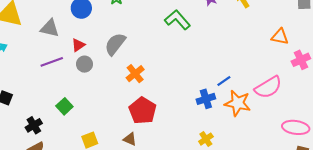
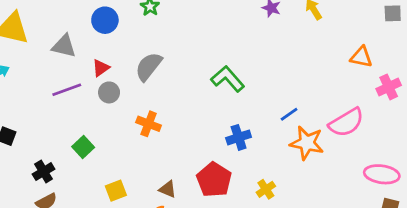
green L-shape: (177, 20) -> (228, 79), moved
orange cross: (135, 74) -> (149, 124), moved, turned -30
blue cross: (206, 99) -> (239, 137), moved
red pentagon: (143, 111) -> (214, 180), moved

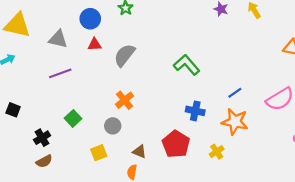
red triangle: (101, 68) -> (95, 44), moved, turned 32
gray circle: (109, 92) -> (113, 126), moved
orange cross: (149, 124) -> (125, 100), turned 30
blue cross: (239, 137) -> (195, 111), turned 30
orange star: (307, 143) -> (235, 122), moved

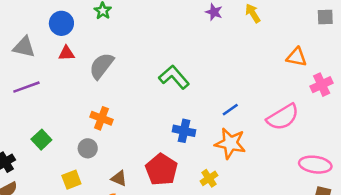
orange cross: (125, 100) -> (101, 118), turned -30

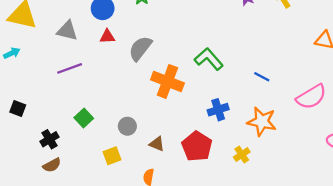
blue line: (230, 110) -> (262, 77), moved, turned 63
orange cross: (101, 118) -> (167, 81), moved, size x1.5
blue cross: (184, 131) -> (218, 110), turned -30
brown triangle: (119, 178) -> (157, 144), moved

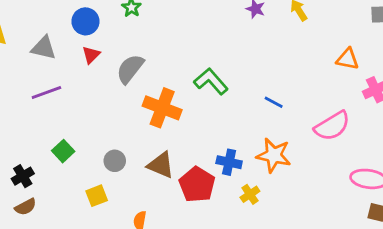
red triangle: (107, 37) -> (91, 55), turned -42
blue cross: (218, 110) -> (229, 162), moved, turned 30
brown triangle: (157, 144) -> (161, 165), moved, size x1.5

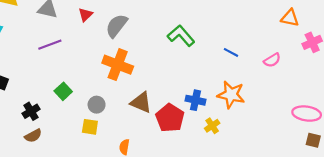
orange cross: (162, 108) -> (118, 65), moved
pink semicircle: (332, 126) -> (272, 60), moved, size x0.6
gray circle: (115, 161) -> (97, 105), moved
yellow square: (97, 196) -> (90, 127), turned 30

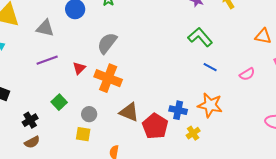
red triangle: (85, 15) -> (79, 68), moved
green L-shape: (181, 36) -> (200, 37), moved

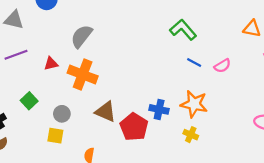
red triangle: (79, 68) -> (51, 64), turned 32
pink semicircle: (247, 74) -> (222, 66), moved
yellow cross: (193, 133) -> (191, 135), moved, turned -32

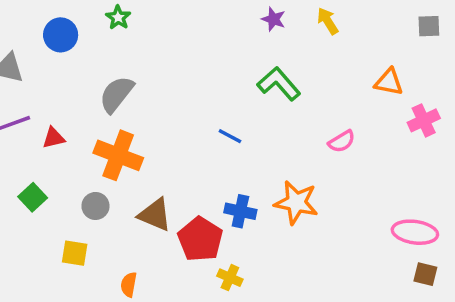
blue line: (194, 62) -> (230, 136), moved
red triangle: (51, 64) -> (54, 138), moved
gray circle: (62, 114) -> (95, 206), moved
yellow cross: (191, 135) -> (230, 278), moved

